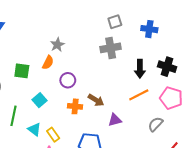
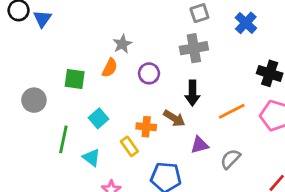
blue cross: (149, 29) -> (246, 23), turned 35
black arrow: (140, 69) -> (192, 93), moved
purple circle: (68, 80) -> (149, 73), moved
gray semicircle: (156, 124) -> (230, 159), moved
yellow rectangle: (53, 135) -> (129, 146), moved

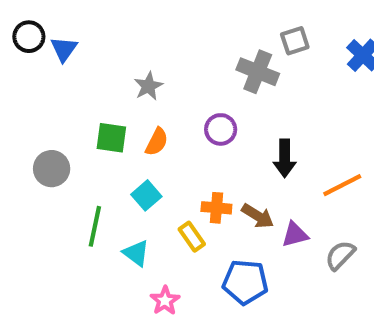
gray star: (122, 44) -> (148, 86), moved
gray cross: (194, 48) -> (258, 72), moved, turned 32
orange semicircle: (110, 68) -> (157, 142), moved
brown arrow: (174, 118) -> (258, 216), moved

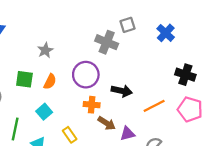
purple circle: (221, 129) -> (86, 75), size x1.5
black arrow: (285, 158) -> (122, 91), turned -78
orange cross: (216, 208) -> (92, 105), moved

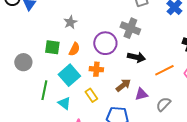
gray cross: (107, 42) -> (130, 28), moved
orange cross: (92, 105) -> (96, 69), moved
cyan square: (44, 112) -> (69, 75), size x1.5
brown arrow: (107, 123) -> (123, 85), turned -70

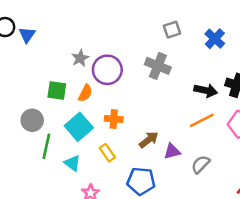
purple circle: (105, 43) -> (107, 70), moved
black arrow: (136, 57) -> (206, 90), moved
gray circle: (23, 62) -> (32, 120), moved

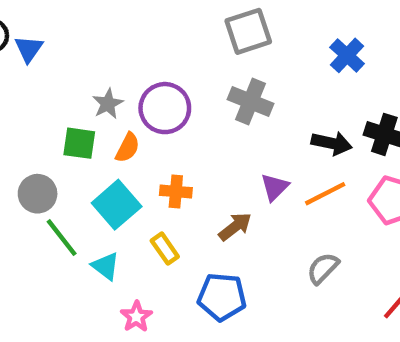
gray square: (172, 30) -> (248, 31), moved, size x1.5
gray star: (80, 58) -> (108, 104), moved
green line: (46, 146) -> (62, 238), turned -50
purple triangle: (172, 151) -> (275, 187), moved, turned -30

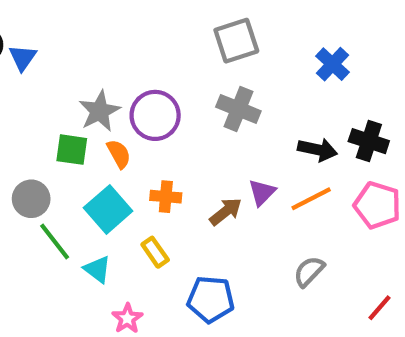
gray star: (108, 104) -> (100, 111), size x1.4
orange semicircle: (128, 148) -> (119, 154), turned -56
brown arrow: (235, 227) -> (226, 212), moved

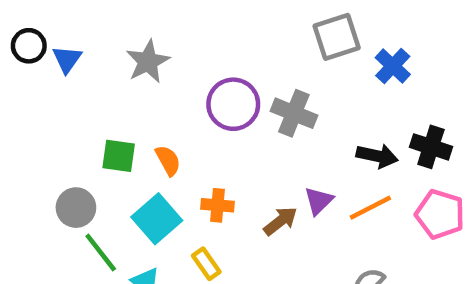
gray square: (236, 41) -> (337, 37), moved
gray star: (100, 111) -> (148, 62), moved
purple circle: (155, 115) -> (233, 104), moved

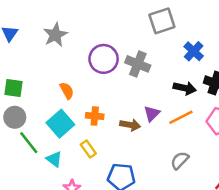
blue cross: (393, 66) -> (194, 51), moved
green square: (119, 156) -> (13, 88), moved
brown arrow: (280, 221) -> (130, 125), turned 48

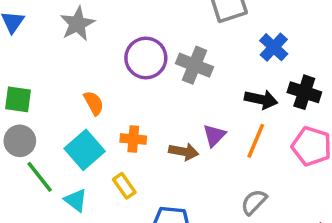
orange line: (181, 117) -> (256, 141), turned -40

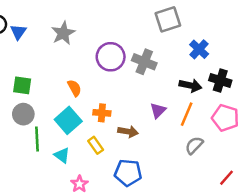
brown arrow: (184, 152) -> (128, 132), moved
green line: (40, 177) -> (37, 139), turned 35
gray semicircle: (254, 202) -> (194, 145), moved

